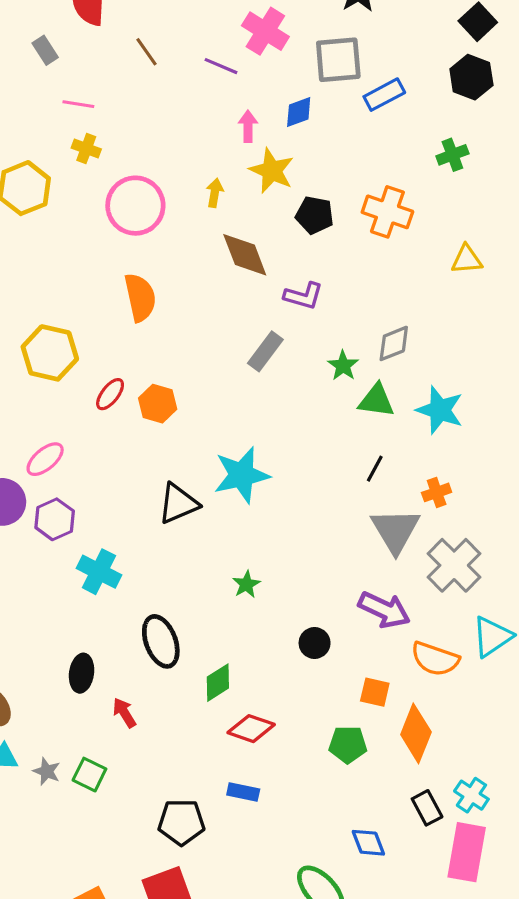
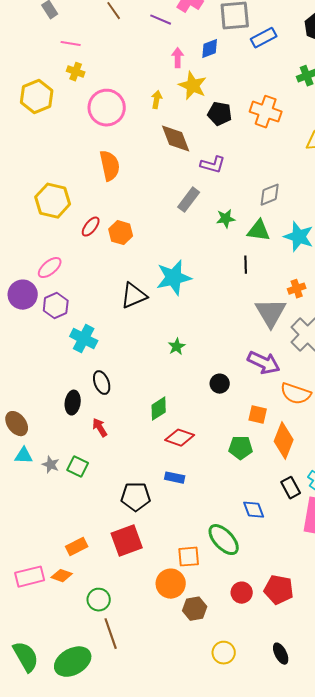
green star: (343, 366) -> (226, 219), moved, turned 30
black line: (375, 469) -> (246, 265), moved, turned -30
black ellipse: (161, 641) -> (102, 383), moved, size x0.7

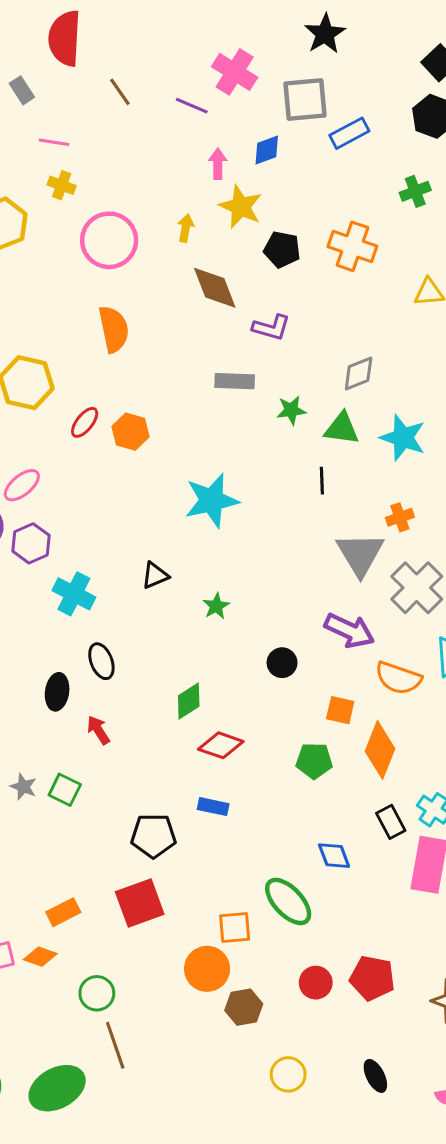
gray rectangle: (189, 200) -> (235, 381), turned 55
black triangle: (134, 296) -> (155, 575), moved, size x0.7

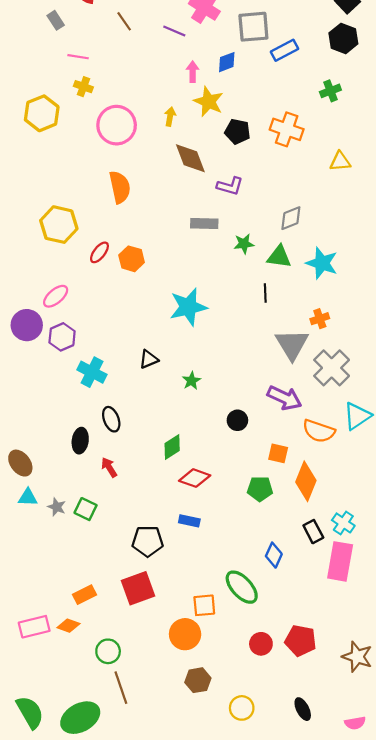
blue diamond: (334, 856) -> (274, 555), turned 45
brown hexagon: (244, 1007) -> (198, 680), moved

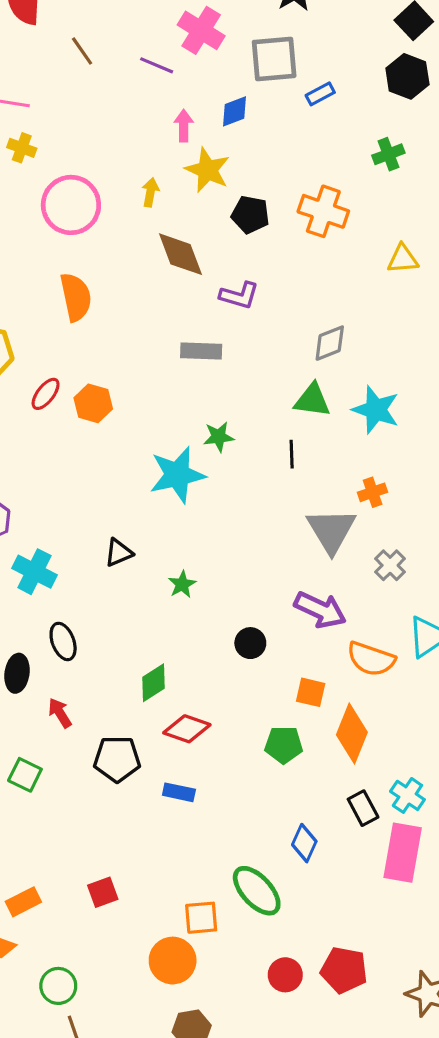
blue rectangle: (284, 50) -> (320, 94), size x0.7
green star: (244, 244) -> (219, 437), moved
gray cross: (332, 368) -> (390, 565), size x0.6
black pentagon: (148, 541) -> (117, 759), moved
red square: (138, 588) -> (103, 892), size x0.6

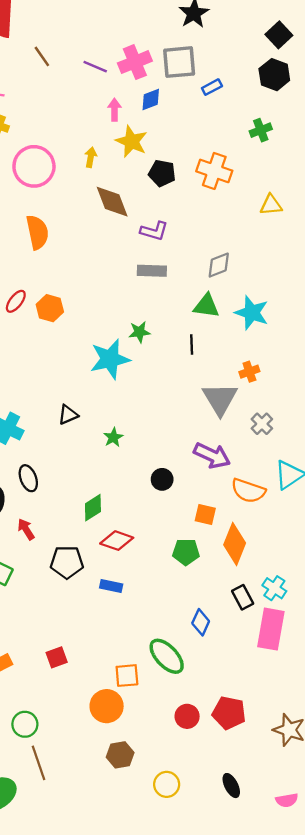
pink cross: (201, 30) -> (135, 62), moved, turned 36
gray rectangle: (201, 351) -> (152, 271), moved

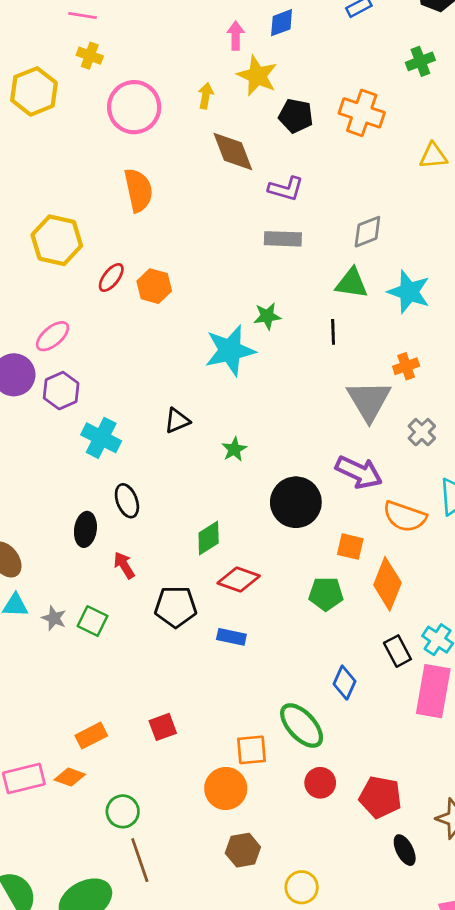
black circle: (162, 479) -> (296, 502), size x1.8
red circle: (187, 716) -> (320, 783), moved
black ellipse: (231, 786) -> (405, 850), moved

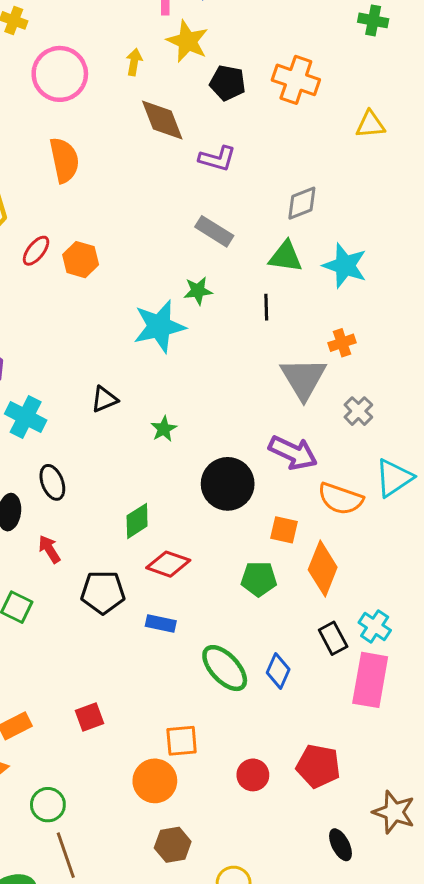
green cross: (420, 61) -> (373, 20), moved, turned 32
gray rectangle: (283, 239) -> (214, 231), moved, turned 30
green ellipse: (302, 726) -> (225, 668), moved
red pentagon: (380, 797) -> (318, 766), moved

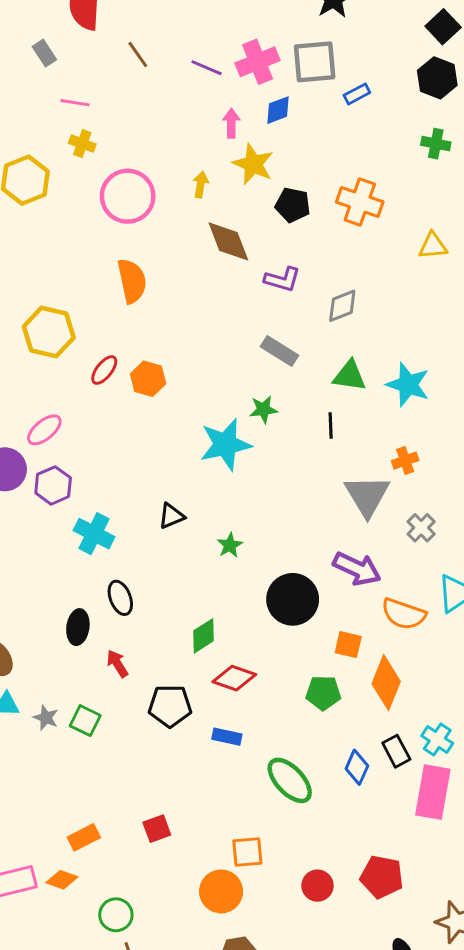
gray diamond: (302, 203) -> (342, 306), moved
blue diamond: (278, 671) -> (357, 767), moved

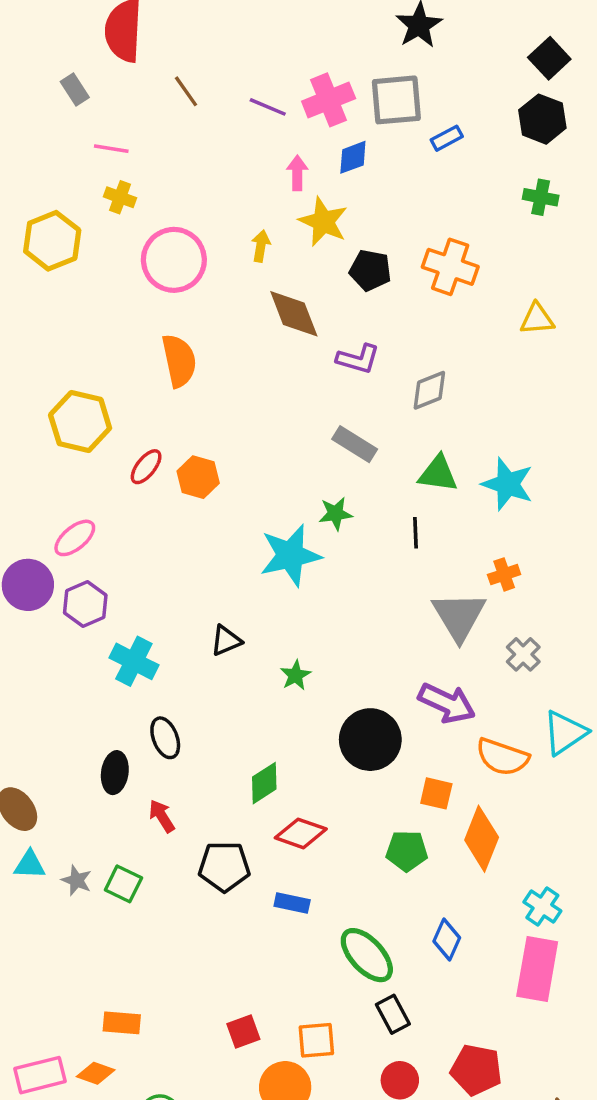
black rectangle: (396, 751) -> (393, 1014), moved
red square: (157, 829) -> (243, 1032), moved
orange rectangle: (84, 837) -> (122, 1023), turned 32

